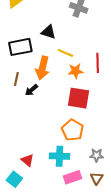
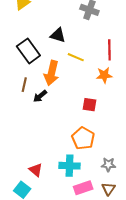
black rectangle: (20, 47) -> (28, 51), turned 65
red line: (98, 63) -> (109, 50), moved
orange star: (76, 71) -> (104, 75), moved
red square: (79, 98) -> (89, 105), size x0.6

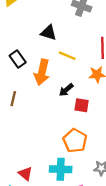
black rectangle: (28, 51) -> (18, 59), moved, size x0.7
brown line: (24, 85) -> (13, 99), moved
black arrow: (40, 96) -> (66, 90), moved

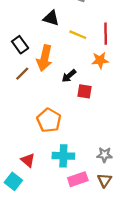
yellow line: (67, 56) -> (78, 35), moved
brown line: (13, 99) -> (22, 74), moved, turned 32
orange pentagon: (75, 141) -> (49, 120), moved

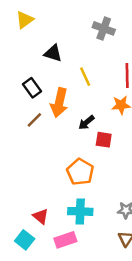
black triangle: (51, 18) -> (53, 53), moved
yellow line: (78, 35) -> (85, 77), moved, turned 42
orange pentagon: (49, 120) -> (80, 172), moved
pink rectangle: (78, 179) -> (65, 240), moved

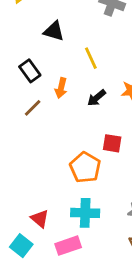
orange arrow: (59, 103) -> (61, 88), size x0.6
black arrow: (86, 122) -> (97, 98), moved
red square: (104, 140) -> (112, 143), moved

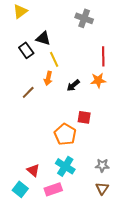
yellow line: (91, 58) -> (54, 59), moved
black rectangle: (30, 71) -> (26, 50), moved
cyan cross: (85, 213) -> (65, 166), turned 30

